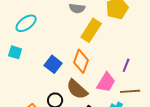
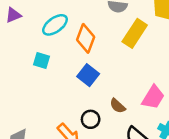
orange diamond: (81, 61) -> (86, 38), moved
brown semicircle: (77, 89) -> (118, 106), size x0.6

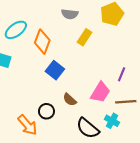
yellow rectangle: (135, 33) -> (85, 37), size x0.7
blue square: (88, 75) -> (55, 70), moved

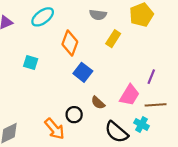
cyan ellipse: (16, 30) -> (43, 17), moved

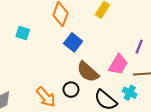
brown semicircle: (98, 103) -> (88, 72), size x1.6
black circle: (74, 115) -> (71, 90), moved

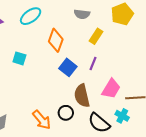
purple line: (139, 47) -> (93, 63), moved
brown semicircle: (88, 72) -> (82, 96), turned 35

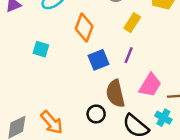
blue square: (68, 67) -> (99, 60), turned 30
orange arrow: (42, 120) -> (52, 122), moved

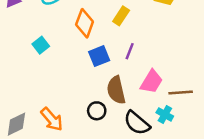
yellow rectangle: (132, 23) -> (121, 16), moved
cyan square: (41, 49) -> (41, 45), turned 35

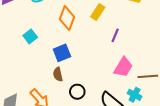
purple line: (130, 51) -> (115, 35), moved
blue square: (99, 56) -> (62, 53), moved
brown semicircle: (116, 90) -> (58, 74), moved, size x0.6

